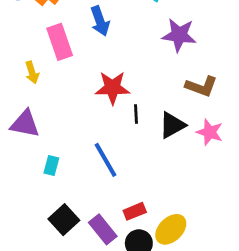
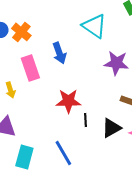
cyan rectangle: (51, 165) -> (24, 157), size x1.6

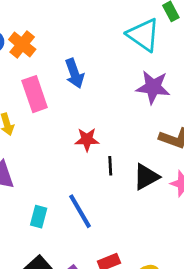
cyan triangle: (94, 26) -> (143, 35), moved
red star: (68, 101) -> (87, 140), size x0.7
cyan rectangle: (24, 157) -> (39, 217), moved, size x0.7

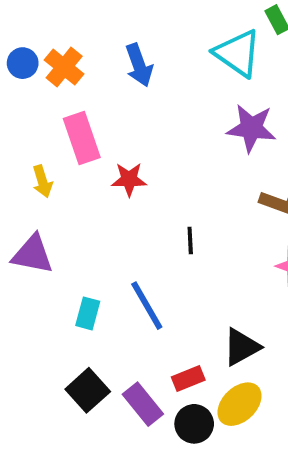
blue arrow: (74, 73) -> (139, 65), moved
red star: (87, 140) -> (129, 179), moved
black triangle: (146, 177) -> (241, 347), moved

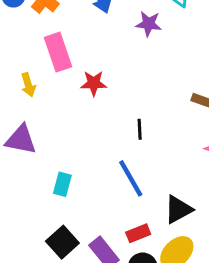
purple star: (251, 128) -> (149, 24), moved, size x0.7
blue line: (147, 306) -> (131, 178), moved

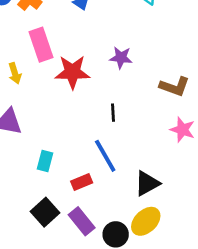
purple star: (149, 24) -> (121, 58), moved
red star: (94, 83) -> (72, 72), size x1.5
red rectangle: (138, 233) -> (82, 182), moved

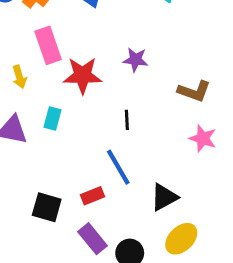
cyan rectangle: (45, 161) -> (52, 118), moved
black square: (45, 212) -> (47, 207), moved, turned -32
yellow ellipse: (146, 221) -> (181, 239), moved

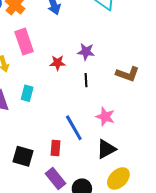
red star: (82, 75) -> (58, 63), moved, size x0.6
black line: (127, 120) -> (86, 80), moved
pink star: (203, 138) -> (105, 117), moved
red rectangle: (92, 196) -> (56, 148), turned -63

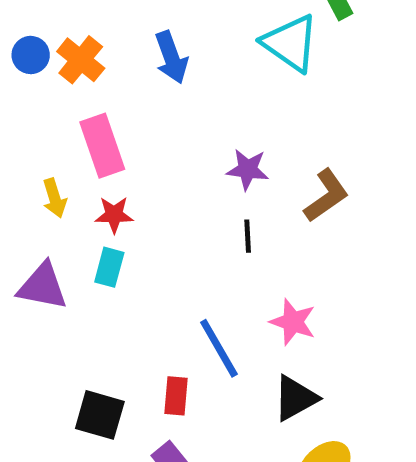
red star: (58, 63) -> (114, 215), moved
brown L-shape: (128, 74) -> (326, 196), moved, turned -55

